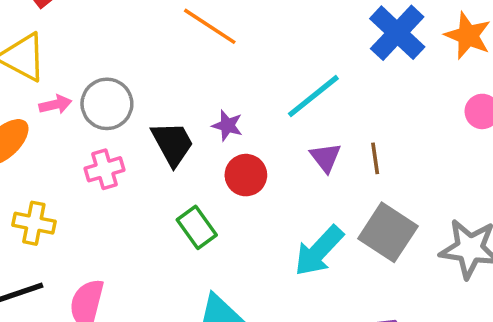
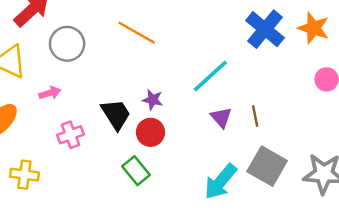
gray circle: (107, 104) -> (67, 44), moved
pink arrow: (55, 105) -> (50, 93), moved
red circle: (246, 175) -> (150, 132), moved

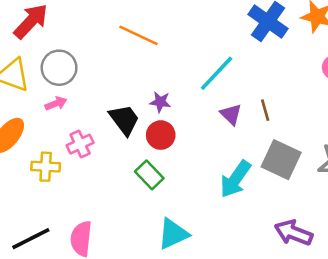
gray circle: (67, 44) -> (59, 68), moved
yellow cross: (24, 175) -> (46, 167), moved

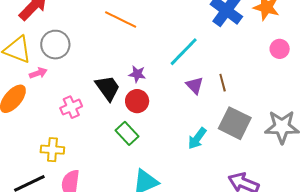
pink arrow: (56, 103) -> (38, 73), moved
yellow cross: (46, 167) -> (52, 150), moved
cyan arrow: (235, 179) -> (197, 138), size x0.7

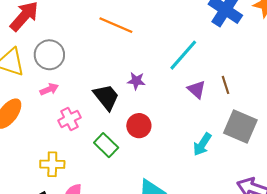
pink arrow: (38, 73) -> (49, 89), moved
red circle: (137, 101) -> (139, 126), moved
green rectangle: (127, 133) -> (106, 145), moved

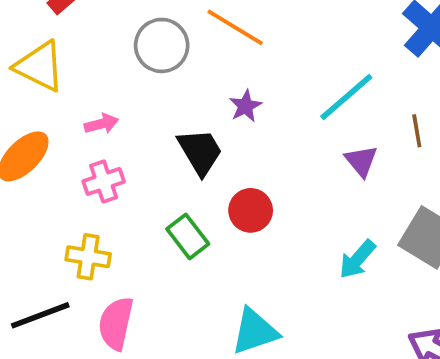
gray circle: (49, 55) -> (162, 45), moved
purple star: (136, 81) -> (245, 106), moved, turned 30
brown line: (225, 85) -> (417, 131), moved
pink cross: (69, 119) -> (104, 181), moved

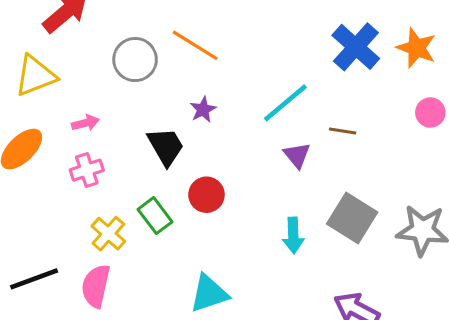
yellow triangle: (40, 66) -> (35, 76), turned -48
brown line: (417, 131) -> (343, 131), turned -72
yellow cross: (88, 257) -> (108, 234), moved, turned 32
cyan arrow: (357, 259) -> (293, 235), turned -44

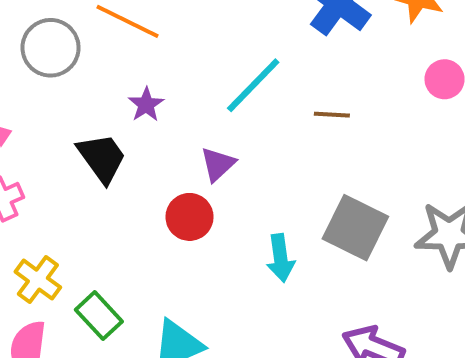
purple triangle: (297, 155) -> (218, 164), moved, turned 32
red circle: (206, 195) -> (190, 217), moved
green rectangle: (155, 216) -> (99, 316), moved

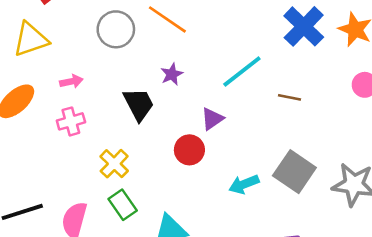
cyan arrow: (281, 258) -> (244, 184), turned 68
yellow cross: (38, 280) -> (114, 164), moved

